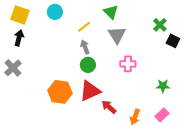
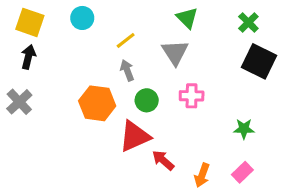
green triangle: (111, 12) -> (187, 18), moved
green cross: (160, 25) -> (248, 22), moved
black square: (173, 41) -> (259, 61), size x1.6
green circle: (88, 65) -> (147, 100), moved
orange hexagon: (60, 92) -> (97, 103), moved

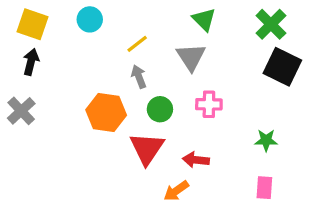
green cross: (248, 22) -> (271, 24), size x1.4
red triangle: (135, 136) -> (147, 148), turned -32
red arrow: (163, 160) -> (196, 160), moved, turned -35
pink rectangle: (242, 172) -> (264, 188), turned -42
orange arrow: (202, 175) -> (176, 191), moved, turned 35

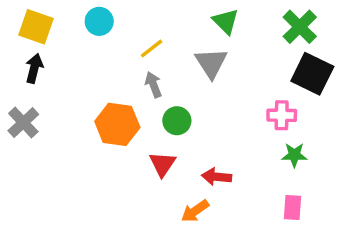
pink cross: (209, 104) -> (282, 115), moved
red triangle: (147, 148) -> (162, 164), size x0.7

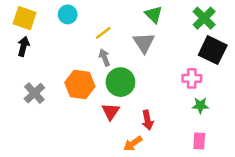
green circle: (177, 121) -> (120, 82), size x1.5
gray cross: (23, 123) -> (34, 93), moved
red arrow: (217, 177) -> (148, 120), turned -108

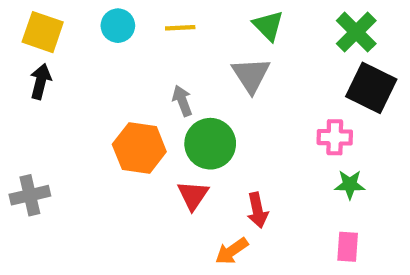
yellow line: (103, 33) -> (180, 28), moved, turned 35
gray cross: (34, 93) -> (30, 195), moved, turned 30

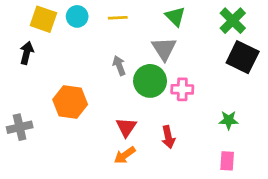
yellow square: (43, 32) -> (43, 19), moved
pink cross: (335, 137) -> (182, 89), moved
green circle: (210, 144) -> (150, 81), moved
orange hexagon: (139, 148) -> (70, 102), moved
orange arrow: (232, 251) -> (125, 155), moved

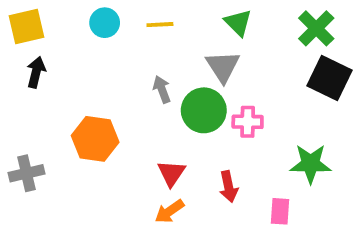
yellow square: (43, 19) -> (27, 26), moved, turned -32
green star: (229, 120) -> (311, 164), size x1.5
pink rectangle: (227, 161) -> (280, 211), moved

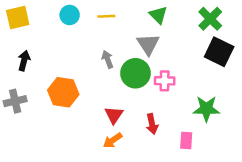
black arrow: (36, 72) -> (24, 61), moved
gray cross: (27, 173) -> (15, 101), moved

